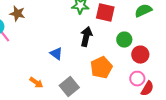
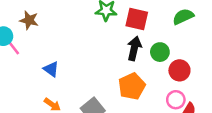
black arrow: (86, 37) -> (134, 48), moved
blue triangle: (56, 54) -> (51, 69), moved

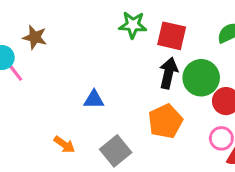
green circle: (160, 52) -> (201, 78), size x1.5
blue triangle: (51, 69) -> (94, 100), moved, turned -35

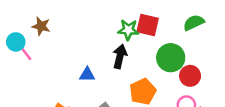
green star: (133, 25) -> (128, 30), moved
black arrow: (168, 73) -> (120, 56), moved

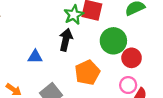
green star: (128, 30) -> (74, 15), turned -30

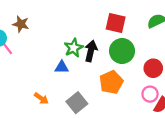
green star: (74, 15) -> (74, 48), moved
green circle: (113, 41) -> (122, 51), moved

